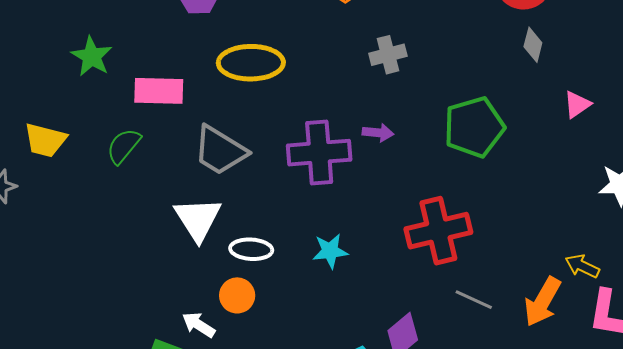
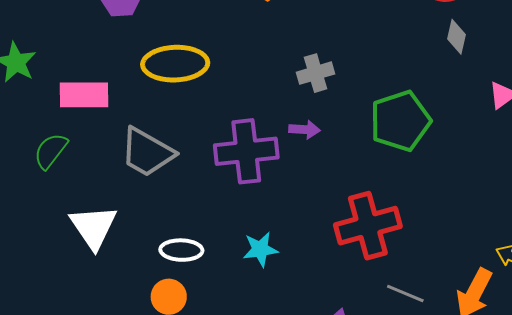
gray cross: (388, 55) -> (316, 73), moved
white triangle: (198, 219) -> (93, 227), moved

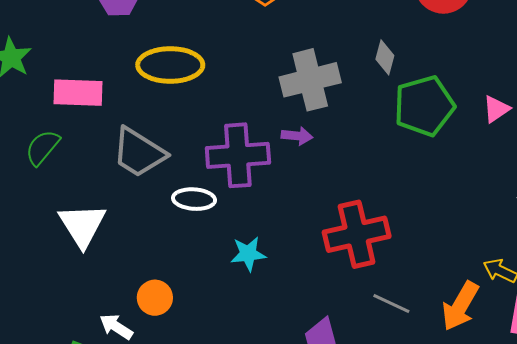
gray diamond: (457, 37) -> (385, 57), moved
gray cross: (316, 73) -> (310, 80), size x1.6
green pentagon: (400, 121) -> (424, 106), moved
white ellipse: (181, 250) -> (194, 199), moved

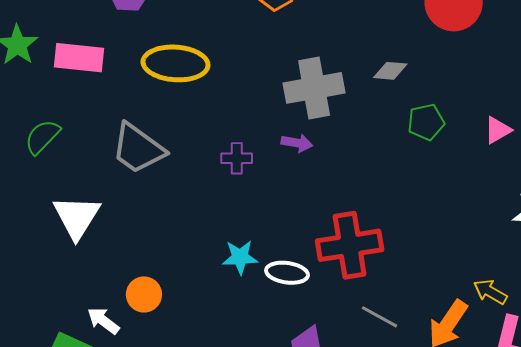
gray diamond: (385, 57) -> (390, 71), turned 76
pink rectangle: (78, 93) -> (79, 58), moved
green pentagon: (424, 106) -> (426, 122), size x0.6
purple cross: (238, 155) -> (237, 158), size x0.5
white ellipse: (194, 199) -> (287, 273), moved

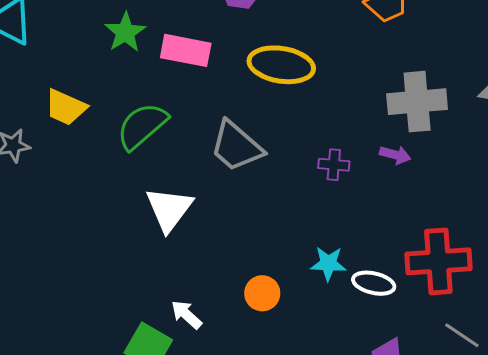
green semicircle: (42, 137) -> (142, 126), size x1.4
orange circle: (144, 294) -> (262, 293), moved

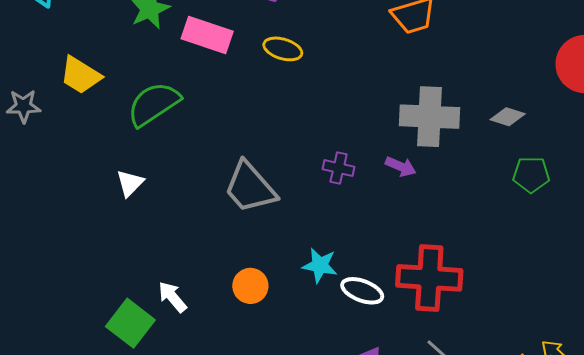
yellow ellipse: (281, 65) -> (283, 49), moved, size x0.6
gray trapezoid: (236, 146) -> (250, 187), moved
white triangle: (169, 209) -> (130, 183), moved, size x0.6

